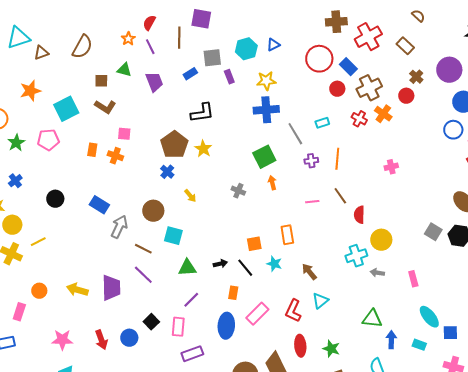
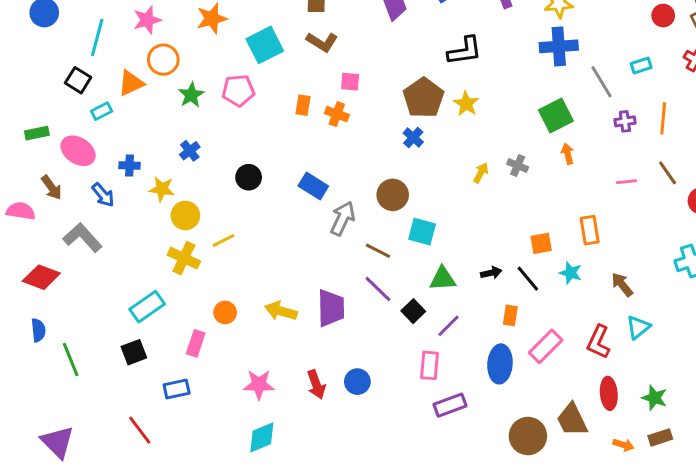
yellow arrow: (190, 196) -> (481, 173), moved, turned -112
black square: (151, 322) -> (413, 311), moved

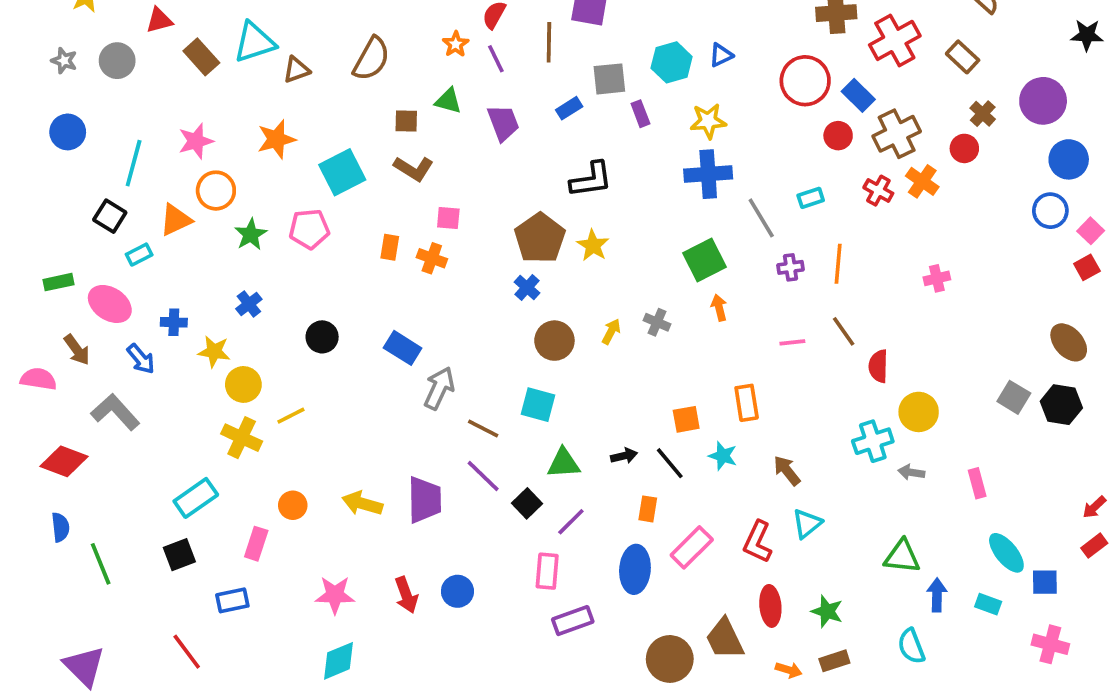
brown circle: (393, 195) -> (554, 341), moved

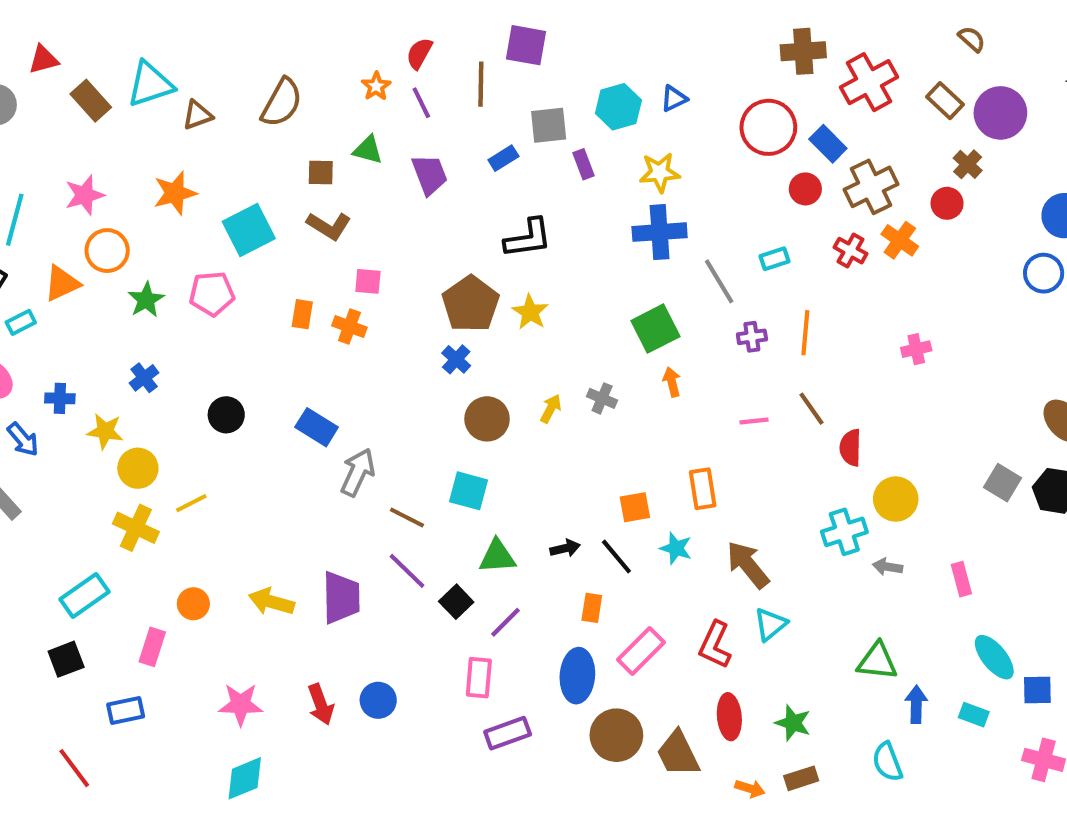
purple circle: (1043, 101) -> (1000, 113), moved
brown arrow: (787, 470) -> (748, 565), size x1.4
brown circle: (670, 659) -> (616, 735), moved

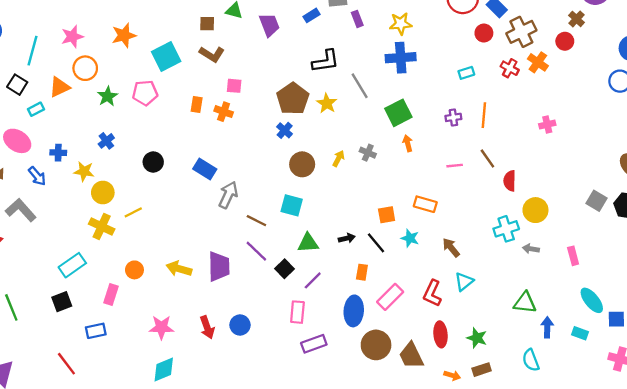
gray line: (719, 281) -> (360, 86), moved
orange rectangle: (703, 489) -> (425, 204), turned -65
brown arrow: (748, 565) -> (451, 248), size x0.7

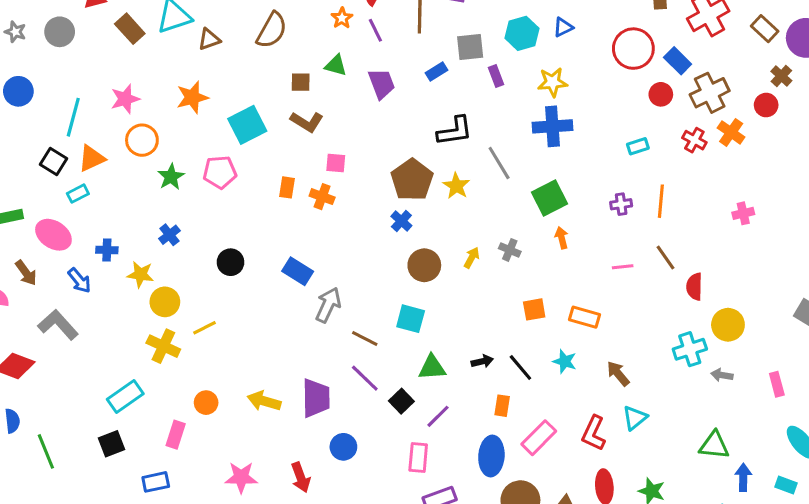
orange triangle: (59, 87) -> (92, 158), moved
orange square: (387, 215) -> (534, 309), moved
blue circle: (240, 325) -> (343, 447), moved

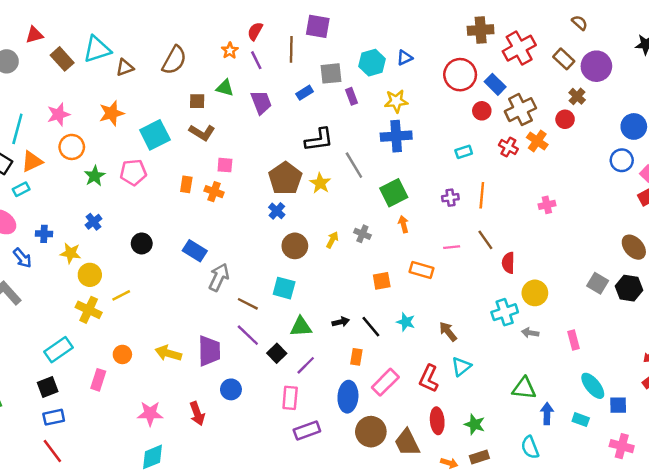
orange rectangle: (585, 317) -> (422, 270), moved
blue rectangle: (156, 482) -> (54, 417), moved

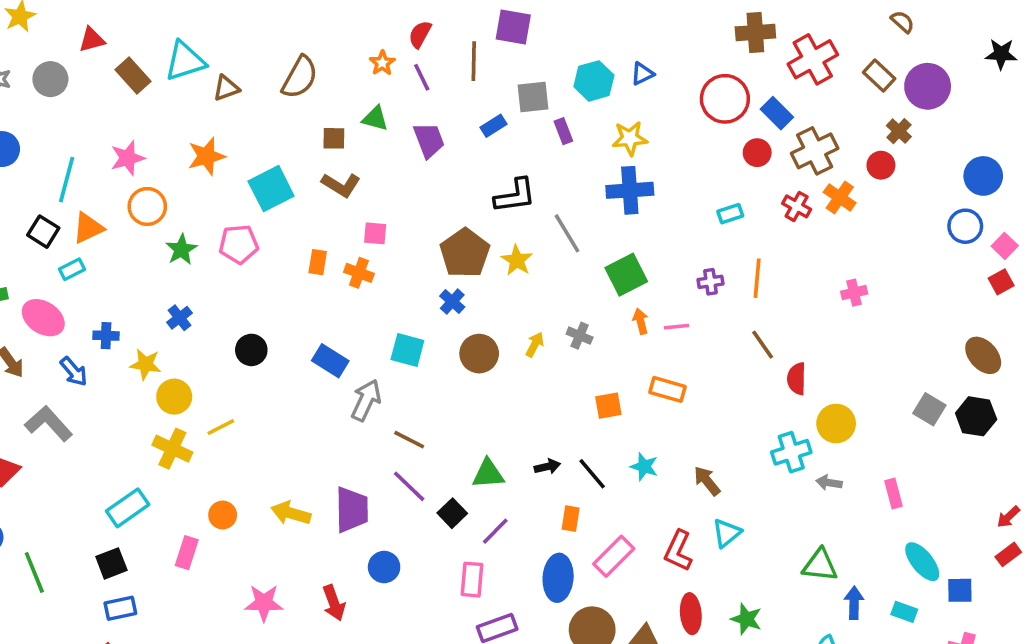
pink line: (452, 247) -> (676, 327), moved
cyan square: (284, 288) -> (407, 350), moved

